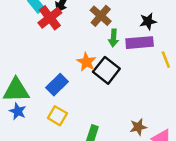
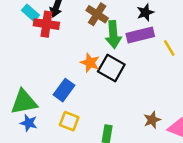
red cross: (50, 18) -> (46, 24), turned -35
green arrow: (113, 38) -> (113, 34), size x1.5

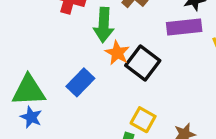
green arrow: (113, 34) -> (104, 25), moved
yellow square: (69, 121) -> (143, 120), moved

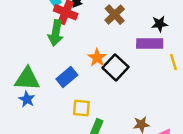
green arrow: (104, 25) -> (56, 33), moved
yellow square: (143, 120) -> (81, 108), moved, turned -30

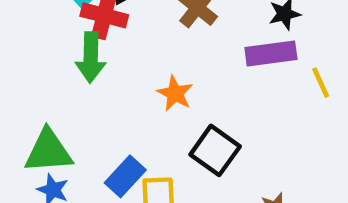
black square: (116, 67) -> (215, 150), moved
blue rectangle: (67, 77) -> (125, 176), moved

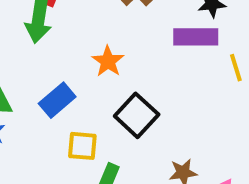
blue rectangle: (125, 176) -> (57, 100), moved

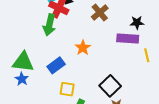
black square: (137, 115) -> (110, 86), moved

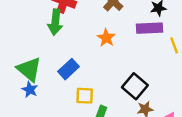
orange star: (83, 48) -> (106, 38), moved
green triangle: (23, 62) -> (29, 69), turned 40

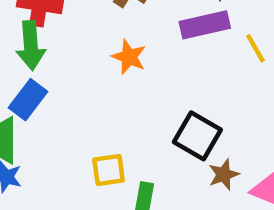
blue rectangle: (68, 69) -> (28, 100), moved

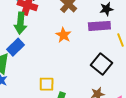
black square: (197, 136) -> (102, 64), moved

